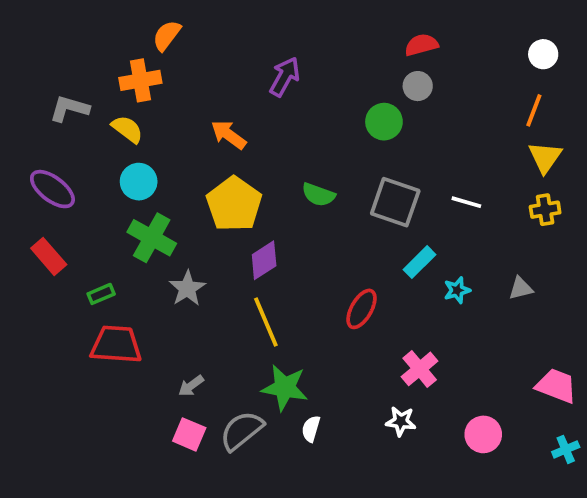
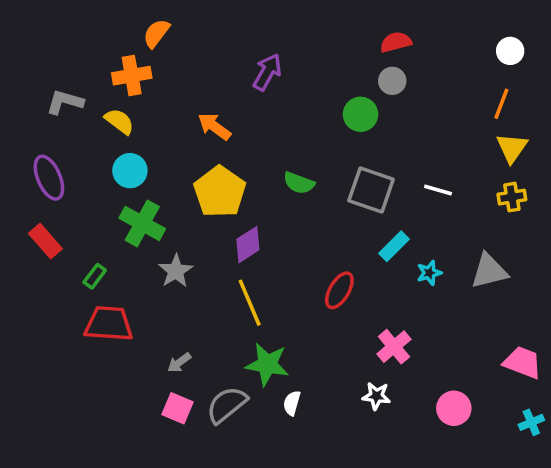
purple ellipse: (52, 189) -> (49, 178), turned 30
gray triangle: (521, 288) -> (489, 271), size x1.6
green rectangle: (101, 294) -> (95, 276), turned -30

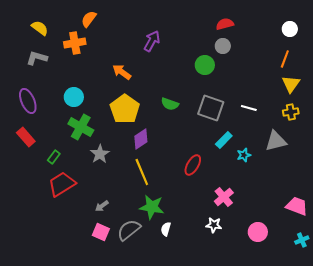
yellow semicircle: (119, 121) -> (40, 28), moved
gray triangle: (489, 271) -> (276, 141), moved
red trapezoid: (109, 324) -> (62, 184), turned -36

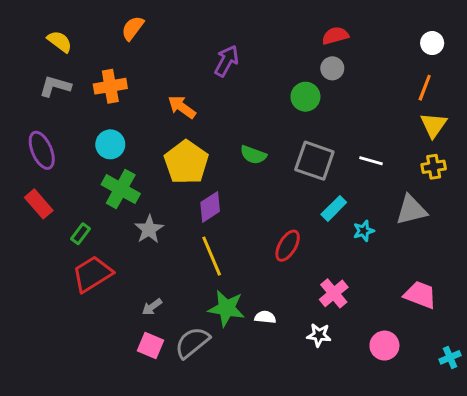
orange cross: (75, 43) -> (110, 86), moved
pink trapezoid: (297, 206) -> (420, 295), moved
white semicircle: (166, 229) -> (265, 317), moved, turned 80

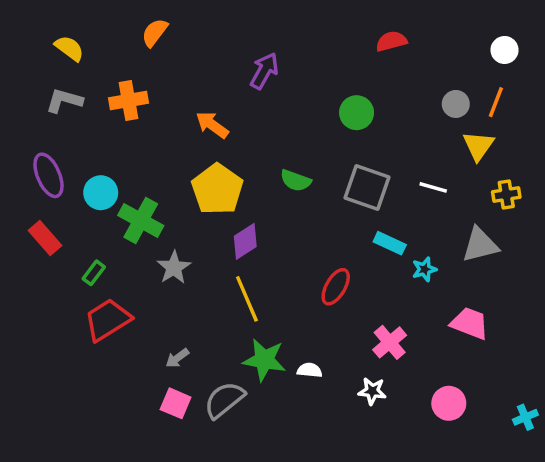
gray circle: (332, 68) -> (456, 104), moved
yellow triangle: (434, 125) -> (478, 146), moved
cyan circle: (110, 144) -> (101, 193), moved
cyan rectangle: (334, 208) -> (390, 243), turned 70
pink trapezoid: (420, 295) -> (470, 323), moved

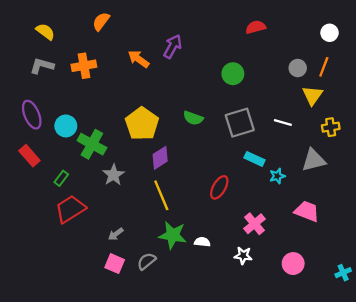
orange arrow: (212, 125) -> (139, 59), moved
gray square: (367, 187) -> (240, 123), turned -36
gray semicircle: (224, 400) -> (147, 261), size x0.7

